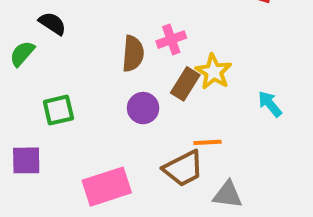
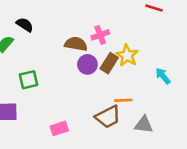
brown semicircle: (133, 54) -> (76, 44), turned -85
purple circle: (143, 108) -> (87, 64), moved
pink rectangle: (107, 187) -> (59, 128), size x0.6
gray triangle: (228, 195) -> (144, 125), moved

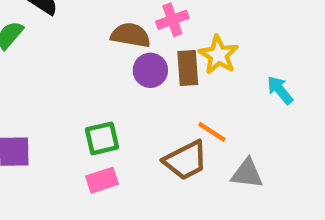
brown rectangle: (109, 63) -> (188, 68), turned -36
green square: (29, 80) -> (102, 138), moved
orange line: (123, 100) -> (212, 132), turned 36

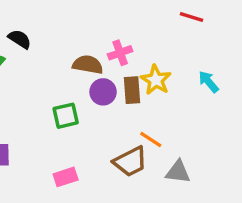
cyan arrow: (280, 90) -> (209, 82), moved
green square: (102, 138) -> (66, 116), moved

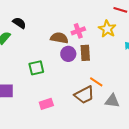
yellow star: (156, 80) -> (107, 29), moved
green square: (66, 116) -> (36, 68), moved

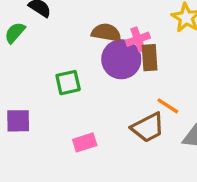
pink cross: (78, 31) -> (138, 39), moved
purple circle: (68, 54) -> (121, 59), size x1.5

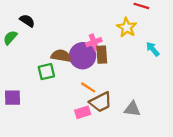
brown semicircle: (106, 33) -> (61, 56), moved
orange line: (168, 106) -> (88, 87), moved
pink rectangle: (85, 142) -> (83, 112), moved

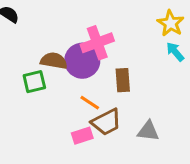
yellow star: (127, 27) -> (171, 23), moved
pink cross: (94, 42) -> (97, 43), size x1.5
brown rectangle: (102, 55) -> (123, 80), moved

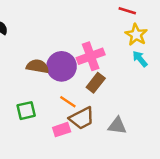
pink cross: (97, 43) -> (91, 56), moved
brown rectangle: (123, 80) -> (96, 83), turned 42
green square: (34, 82) -> (26, 111), moved

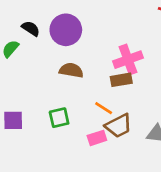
purple circle: (62, 66) -> (66, 30), moved
brown rectangle: (96, 83) -> (121, 80), moved, turned 42

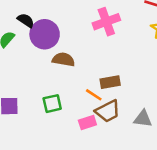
purple circle: (66, 30) -> (45, 34), moved
pink cross: (128, 60) -> (106, 22), moved
brown rectangle: (121, 80) -> (110, 82), moved

